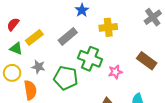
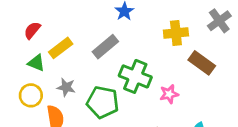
yellow cross: (108, 27) -> (176, 33), moved
brown rectangle: (147, 61) -> (202, 63), moved

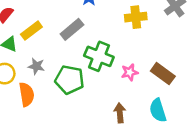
brown rectangle: (202, 63) -> (163, 74), moved

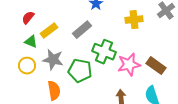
gray star: (36, 66) -> (53, 60), size x1.5
pink star: (130, 72) -> (129, 65), size x1.6
orange semicircle: (27, 94) -> (54, 91), moved

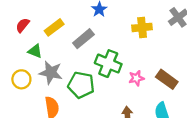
yellow rectangle: (49, 31) -> (54, 27), moved
green triangle: (31, 42) -> (35, 51), moved
pink star: (129, 65) -> (136, 78), size x0.6

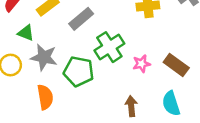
green cross: (108, 64) -> (109, 47), turned 35

